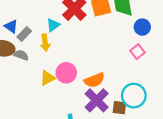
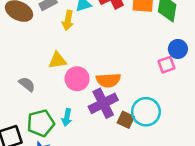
blue circle: (142, 27) -> (178, 49), moved
gray semicircle: (21, 55) -> (27, 84), moved
pink circle: (66, 73) -> (77, 79), moved

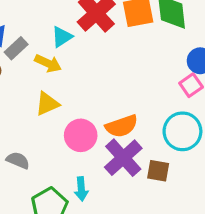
yellow arrow: (68, 20) -> (48, 63), turned -60
yellow triangle: (57, 60) -> (47, 104), moved
cyan circle: (146, 112) -> (182, 131), moved

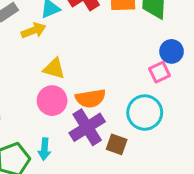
yellow arrow: (48, 63) -> (34, 31), turned -55
yellow triangle: (47, 104) -> (54, 69), moved, turned 30

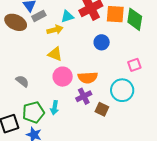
blue circle: (172, 51) -> (102, 42), moved
yellow triangle: (54, 69) -> (55, 54), moved
purple cross: (87, 127) -> (84, 96), size x0.7

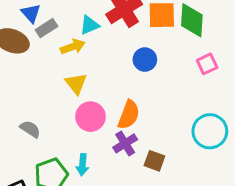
yellow triangle: (55, 54) -> (76, 84), turned 35
pink square: (134, 65) -> (207, 64), moved
orange semicircle: (88, 78) -> (129, 115), turned -60
cyan circle: (122, 90) -> (210, 131), moved

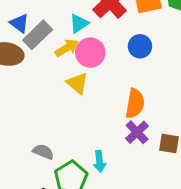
gray rectangle: (47, 28) -> (38, 35), size x1.4
pink circle: (90, 117) -> (90, 53), moved
gray semicircle: (30, 129) -> (43, 152), moved

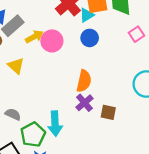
cyan triangle: (79, 23) -> (87, 15), moved
yellow triangle: (77, 83) -> (16, 66), moved
cyan arrow: (99, 161) -> (55, 124), size x1.5

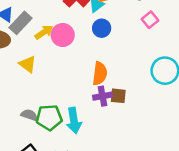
purple cross: (84, 103) -> (103, 96), turned 36
brown square: (108, 112) -> (118, 96), moved
green pentagon: (33, 135) -> (49, 118), moved, turned 30

